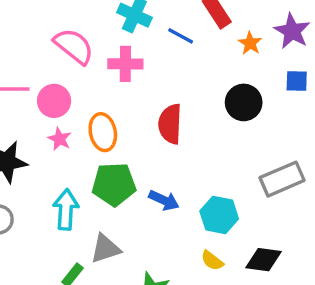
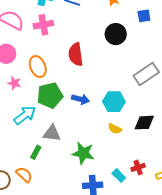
pink star: (60, 139) -> (14, 83), moved
cyan arrow: (66, 210) -> (25, 115), turned 60
gray triangle: (105, 249) -> (52, 133), turned 36

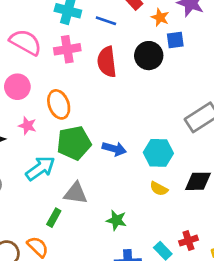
blue square: (144, 16) -> (175, 40), moved
black circle: (116, 34) -> (149, 56), moved
red semicircle: (76, 54) -> (107, 62), moved
green star: (83, 153) -> (116, 220), size x0.7

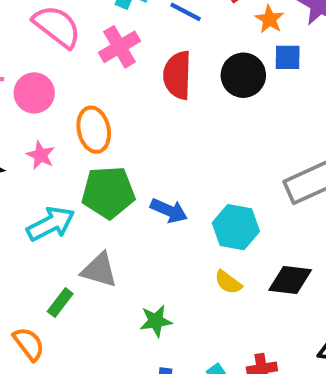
pink cross: (67, 49) -> (119, 47), turned -30
green star: (116, 220) -> (156, 321), turned -30

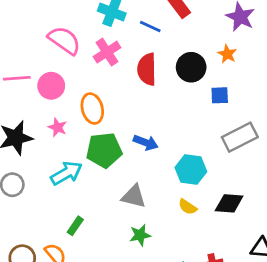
orange star: (270, 19) -> (227, 54), moved
blue square: (288, 57) -> (220, 95), moved
blue arrow: (169, 211) -> (146, 143), moved
gray triangle: (99, 270) -> (134, 196), moved

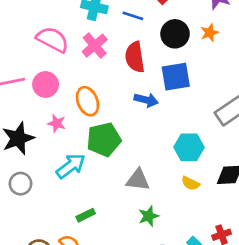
orange star: (227, 54) -> (210, 33), turned 30
black circle: (191, 67) -> (175, 34), moved
blue square: (220, 95) -> (176, 77), moved, size x1.6
blue arrow: (146, 143) -> (146, 100), moved
green rectangle: (75, 226) -> (86, 215), turned 36

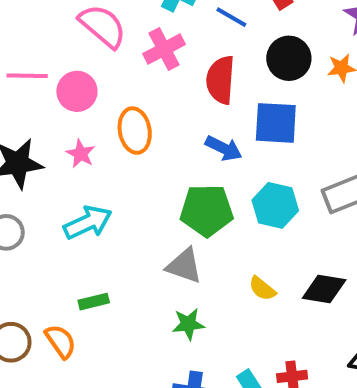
green pentagon: (104, 139) -> (207, 210), moved
cyan hexagon: (189, 147) -> (275, 205), moved

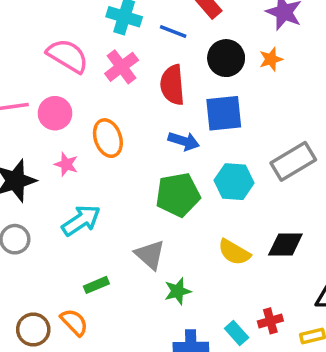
gray triangle: (184, 266) -> (150, 255), moved, turned 32
yellow semicircle: (262, 289) -> (234, 252), size x1.4

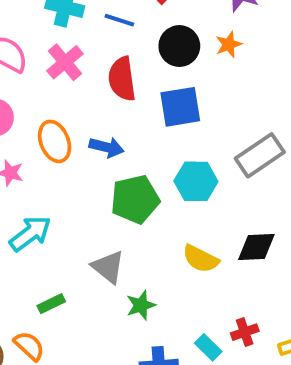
blue arrow: (184, 141) -> (107, 147), moved

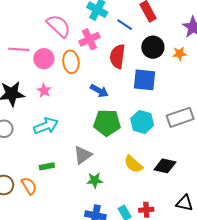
orange ellipse: (55, 141) -> (71, 62), moved
gray triangle: (108, 267) -> (83, 155), turned 30

